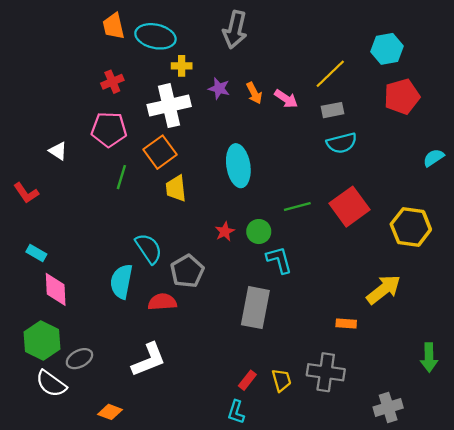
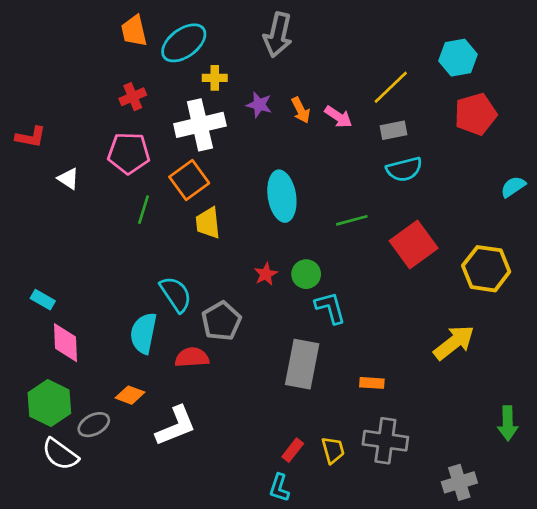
cyan ellipse: (155, 36) -> (184, 43), turned -48
red L-shape: (26, 193) -> (31, 137), moved, turned -45
green line: (297, 207) -> (352, 220), moved
orange rectangle: (346, 323) -> (372, 383), moved
orange diamond: (110, 412) -> (130, 395), moved

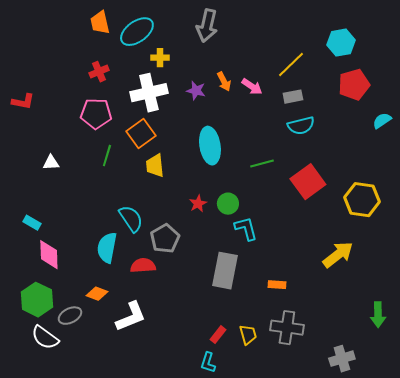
purple star: (259, 105) -> (196, 91), moved
white triangle: (68, 179) -> (51, 163), moved, turned -36
cyan semicircle: (513, 187) -> (382, 121), moved

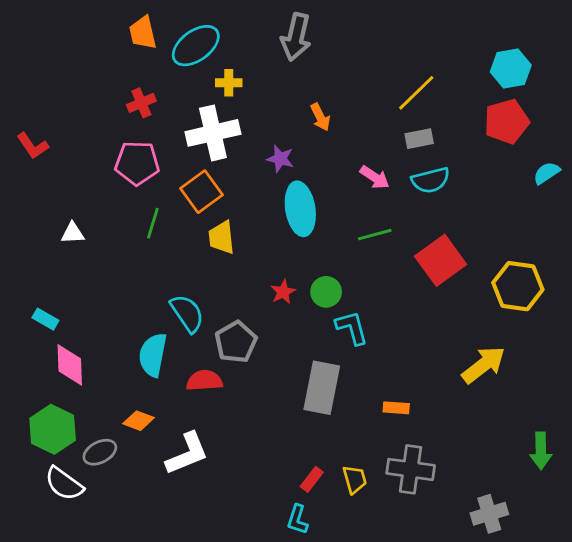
cyan hexagon: (341, 43) -> (511, 69), moved
pink arrow: (252, 87) -> (375, 177), moved
purple star: (196, 91) -> (280, 159), moved
red L-shape: (23, 102) -> (33, 146), turned 45

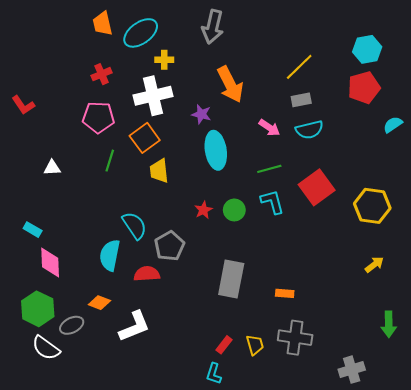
orange arrow: (320, 117) -> (230, 84), size x1.8
cyan L-shape: (352, 328) -> (272, 202), moved
yellow arrow: (484, 365) -> (374, 265), moved, size x0.6

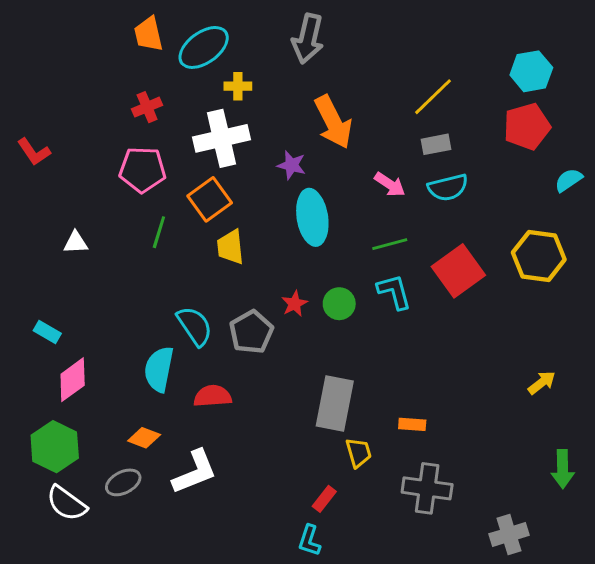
yellow hexagon: (372, 206) -> (539, 256), moved
gray pentagon: (169, 246) -> (251, 332), moved
pink diamond: (50, 262) -> (73, 380), turned 56
gray ellipse: (72, 325) -> (123, 482), moved
yellow trapezoid: (255, 345) -> (359, 453), moved

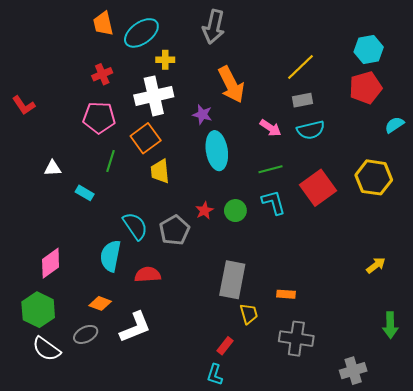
cyan rectangle: (47, 332) -> (85, 193), moved

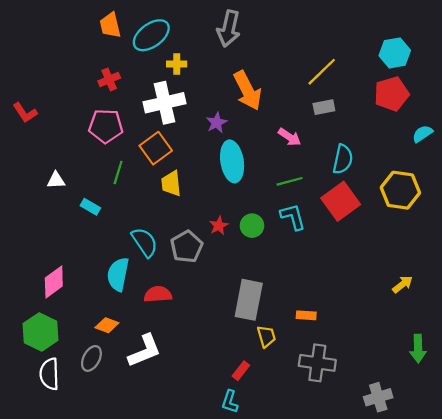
purple star: (202, 115) -> (217, 123), turned 30
cyan semicircle: (311, 130) -> (343, 159), moved, turned -64
gray ellipse: (86, 334) -> (91, 358), turned -35
white semicircle: (46, 349) -> (49, 374), turned 52

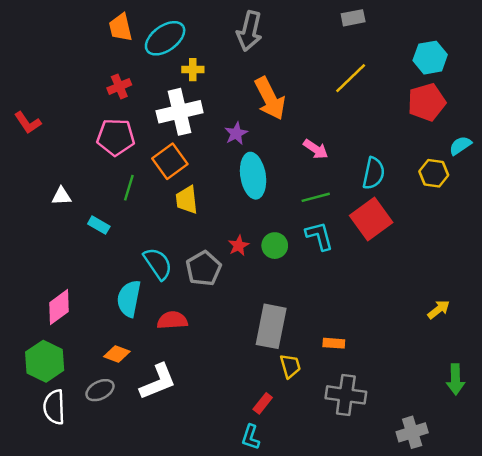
gray rectangle: (324, 107) -> (353, 18), moved
yellow hexagon: (400, 190) -> (434, 173), moved, size x0.7
gray ellipse: (91, 358) -> (100, 390), turned 35

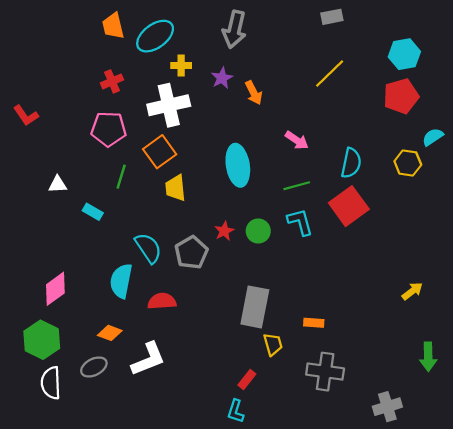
orange arrow: (270, 99) -> (254, 93), size x0.6
purple star: (236, 133) -> (222, 78), moved

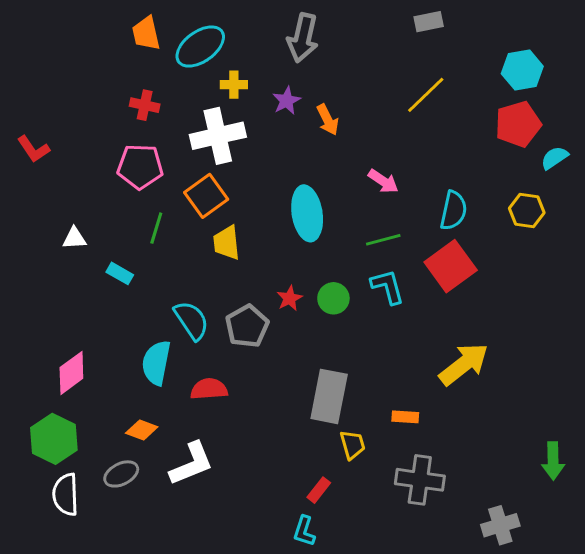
red cross: (112, 81) -> (145, 105), turned 35
cyan semicircle: (433, 137) -> (555, 158), moved
yellow arrow: (412, 291) -> (464, 364), moved, size x1.8

